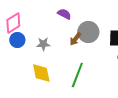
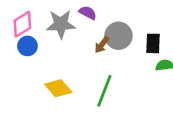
gray star: (43, 44) -> (61, 24), moved, size x1.6
yellow diamond: (41, 73) -> (58, 88), turned -30

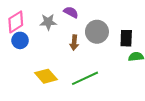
gray star: (61, 24) -> (48, 22), size x0.7
brown arrow: (102, 45) -> (74, 43), moved, turned -32
green line: (104, 91) -> (85, 78), turned 44

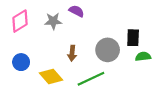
gray circle: (97, 32) -> (108, 50), moved
blue circle: (20, 40) -> (21, 62), moved
brown arrow: (74, 43) -> (72, 53), moved

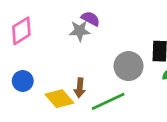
gray star: (53, 21) -> (80, 31), moved
brown arrow: (72, 53) -> (80, 88), moved

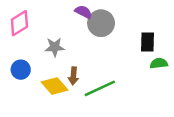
gray star: (80, 31) -> (55, 47), moved
gray circle: (128, 66) -> (101, 23), moved

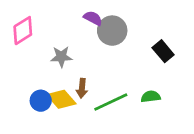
black rectangle: (147, 42) -> (163, 51), turned -42
green semicircle: (159, 63) -> (151, 97), moved
blue circle: (21, 70) -> (41, 101), moved

